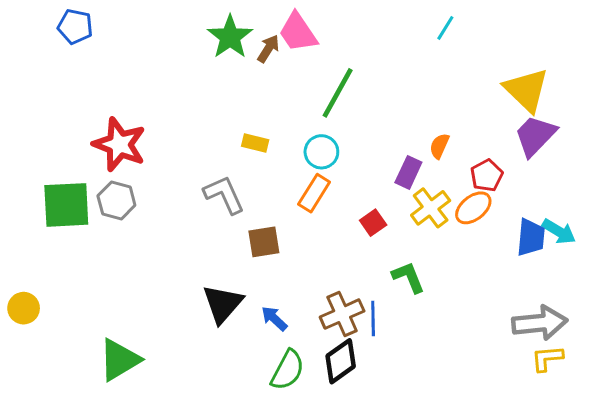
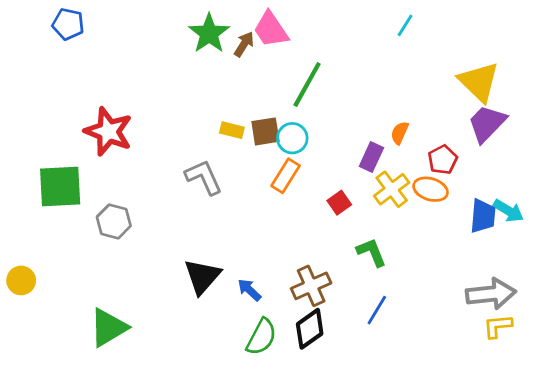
gray hexagon: (116, 200) -> (114, 221), moved
orange ellipse: (473, 208) -> (431, 189), turned 56
brown square: (264, 242) -> (265, 131), moved
blue line: (373, 318) -> (377, 310), moved, turned 32

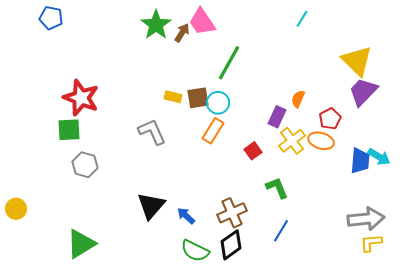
green square: (60, 187) -> (69, 130), moved, size x0.7
green semicircle: (261, 337) -> (195, 251), turned 88

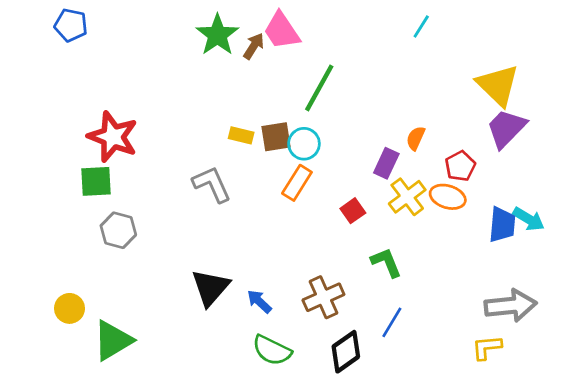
yellow circle: (16, 209) -> (69, 308), moved
yellow L-shape: (371, 243) -> (487, 347), moved
black diamond: (231, 245) -> (346, 352), moved

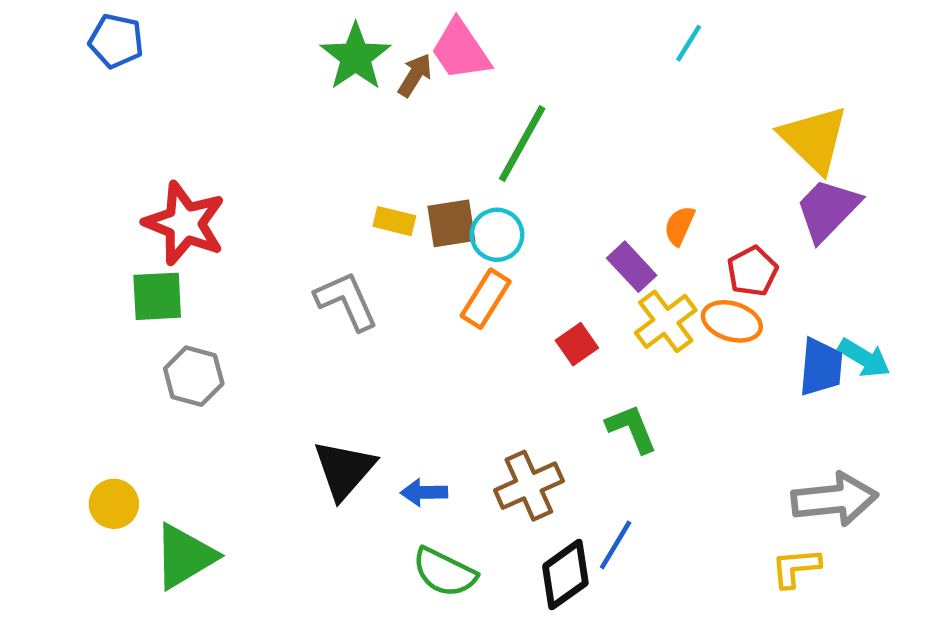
purple rectangle: (386, 163) -> (632, 267), turned -68
blue arrow: (259, 301) -> (424, 492), turned -44
blue line: (392, 322) -> (616, 545), moved

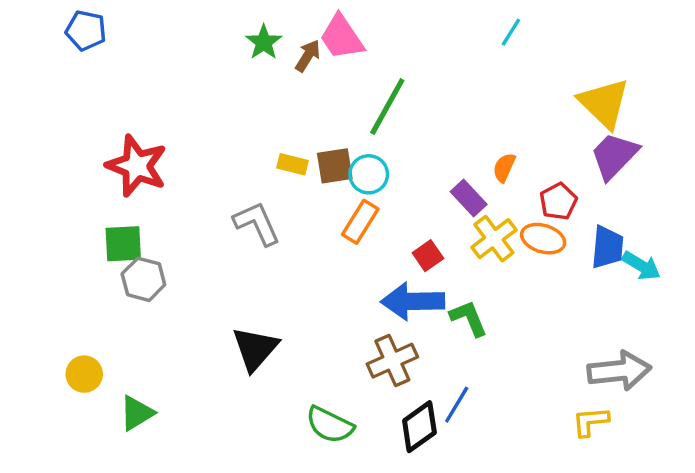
green star: (356, 57) -> (264, 42), size x0.7
green square: (157, 296) -> (123, 244), moved
blue trapezoid: (821, 367) -> (607, 247), moved
blue arrow: (424, 492) -> (413, 301), moved, size x1.8
green triangle: (185, 556) -> (137, 413), size x0.7

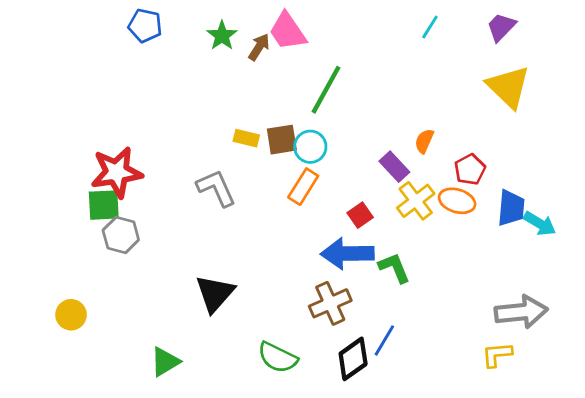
blue pentagon: (86, 30) -> (145, 26), moved
purple trapezoid: (614, 156) -> (501, 27), moved, size x0.7
red star: (137, 166) -> (117, 172), moved, turned -30
green triangle: (137, 413) -> (165, 362), moved

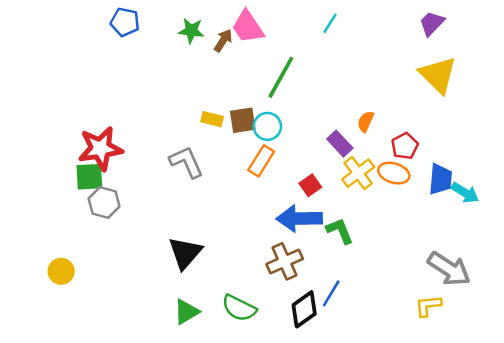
cyan line: (430, 27) -> (330, 23), moved
green star: (222, 36) -> (191, 31), turned -30
gray arrow: (521, 312) -> (449, 269), turned 39
green triangle: (165, 362) -> (186, 312), moved

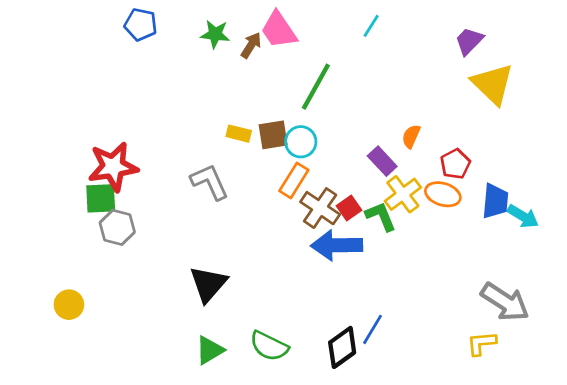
purple trapezoid: (432, 23) -> (469, 41), moved
green L-shape: (340, 231) -> (381, 216), moved
brown cross: (285, 261) -> (320, 208), moved, turned -32

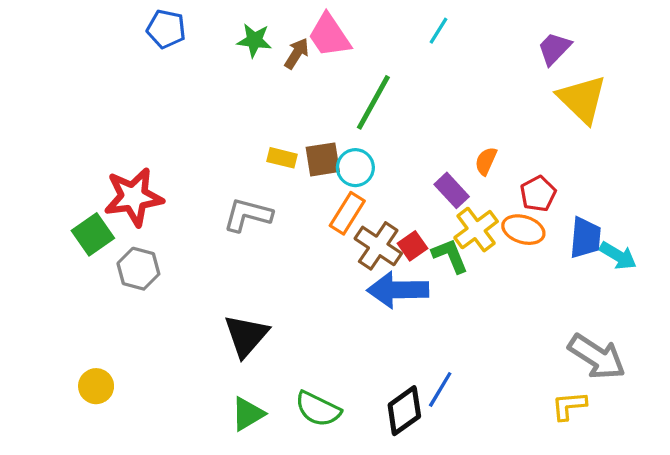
gray L-shape: (210, 182) -> (248, 215), turned -51
green square: (101, 198) -> (93, 234), moved, turned -32
yellow circle: (69, 305) -> (96, 386), moved

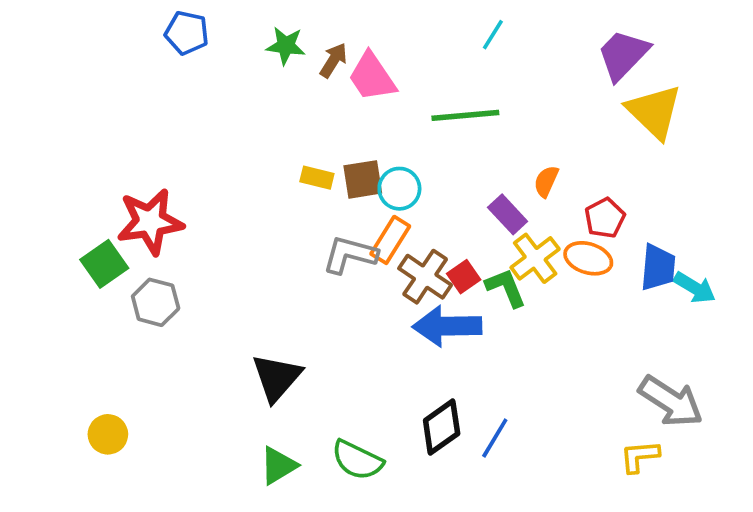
pink trapezoid: (329, 35) -> (372, 77), moved
purple trapezoid: (554, 49) -> (623, 55), size x1.4
green line: (373, 102) -> (465, 115), moved, turned 56
gray L-shape: (248, 215) -> (350, 255), moved
black diamond: (404, 411) -> (442, 427), moved

